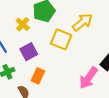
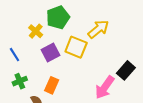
purple square: (29, 52) -> (51, 52), moved

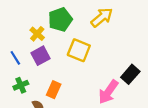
yellow arrow: (98, 29) -> (102, 17), moved
purple square: (51, 52) -> (41, 56), moved

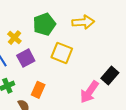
yellow arrow: (102, 17) -> (83, 22), turned 35
yellow cross: (37, 34) -> (14, 38), moved

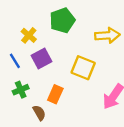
yellow arrow: (83, 22) -> (107, 35), moved
yellow square: (62, 53) -> (83, 68), moved

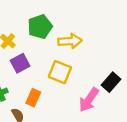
yellow arrow: (107, 35) -> (70, 41), moved

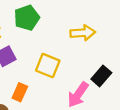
yellow arrow: (70, 41) -> (83, 33), moved

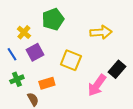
orange rectangle: (20, 92) -> (47, 83), turned 49

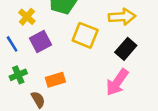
yellow square: (71, 60) -> (85, 35), moved
black rectangle: (117, 69) -> (126, 49), moved

